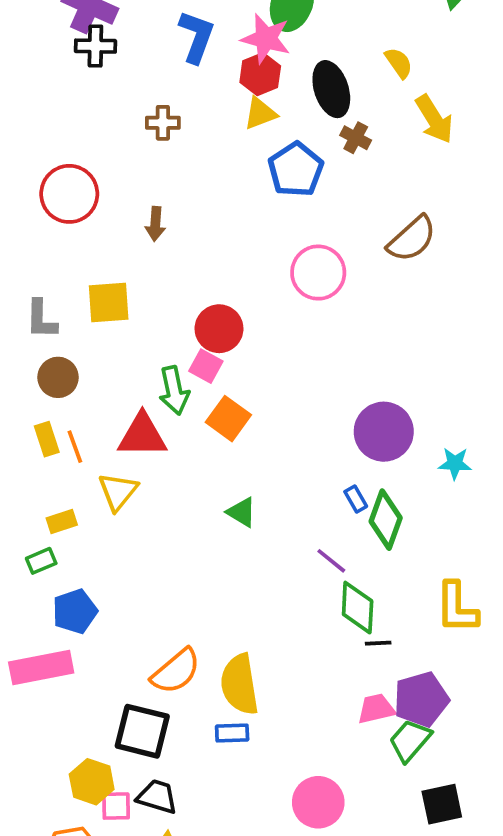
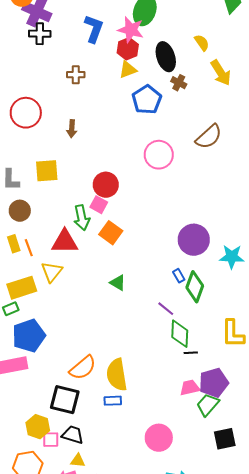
cyan star: (455, 463) -> (232, 257), size x1.4
yellow rectangle: (62, 521) -> (22, 288), size x1.8
blue pentagon: (75, 611) -> (29, 336), size x1.4

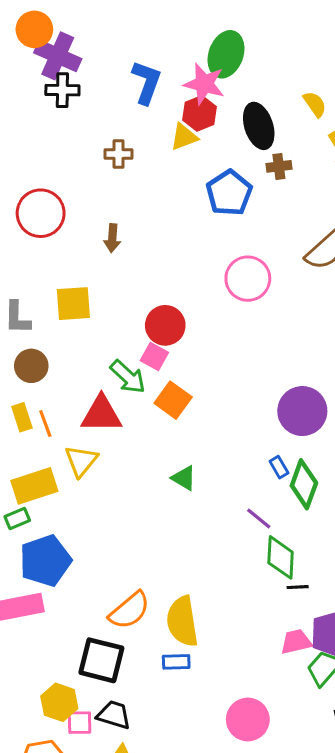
yellow triangle: (128, 70) -> (184, 137), moved
brown cross: (179, 83) -> (279, 166), turned -35
green arrow: (82, 218) -> (128, 377), turned -35

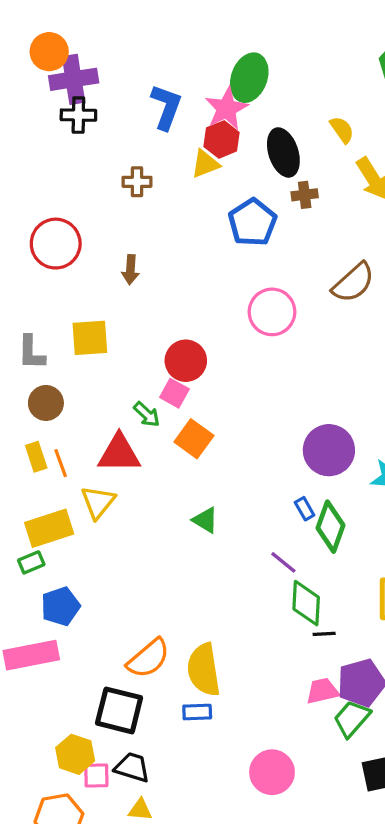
purple cross: (58, 56) -> (74, 79), turned -33
pink star: (204, 84) -> (226, 109), turned 30
green arrow: (128, 377) -> (147, 414), size x0.7
blue pentagon: (45, 561) -> (61, 606), size x0.7

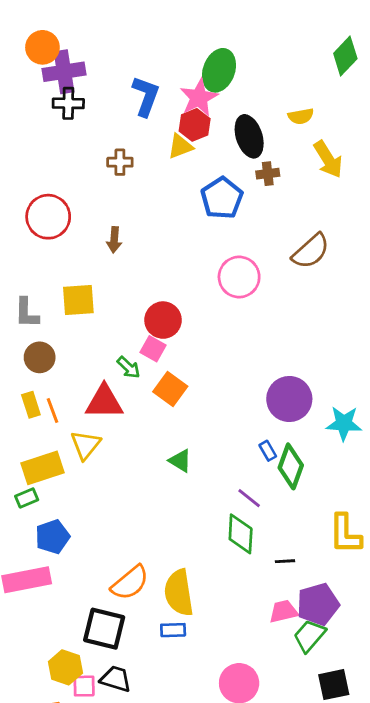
yellow semicircle: (342, 130) -> (301, 116), turned 115
green diamond: (306, 603) -> (241, 534), moved

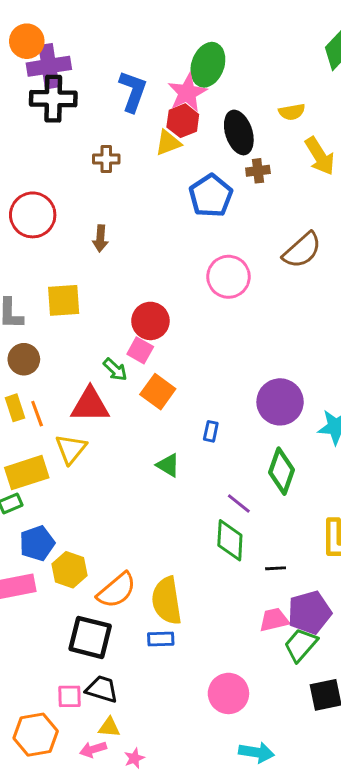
black cross: (68, 103) -> (53, 99), size x1.4
blue rectangle: (268, 451) -> (211, 431), moved, turned 42
yellow hexagon: (65, 667) -> (69, 570), moved

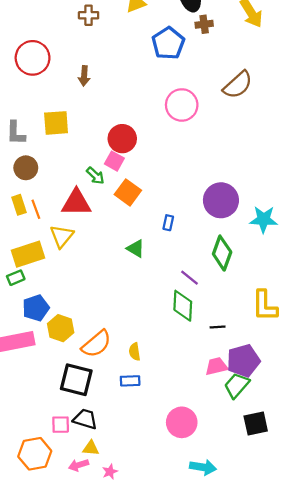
yellow semicircle: (167, 601) -> (135, 352), size x0.5

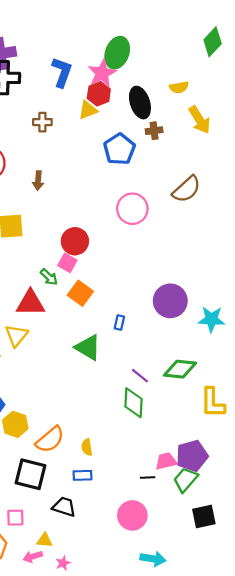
green triangle: (136, 249) -> (88, 347), size x1.5
green diamond: (222, 253) -> (180, 369), moved, turned 76
black line: (218, 327) -> (148, 477), moved
black trapezoid: (85, 419) -> (64, 507), moved

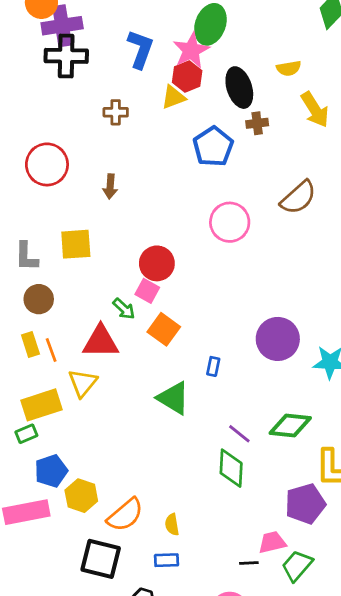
purple pentagon: (192, 456) -> (305, 504), moved

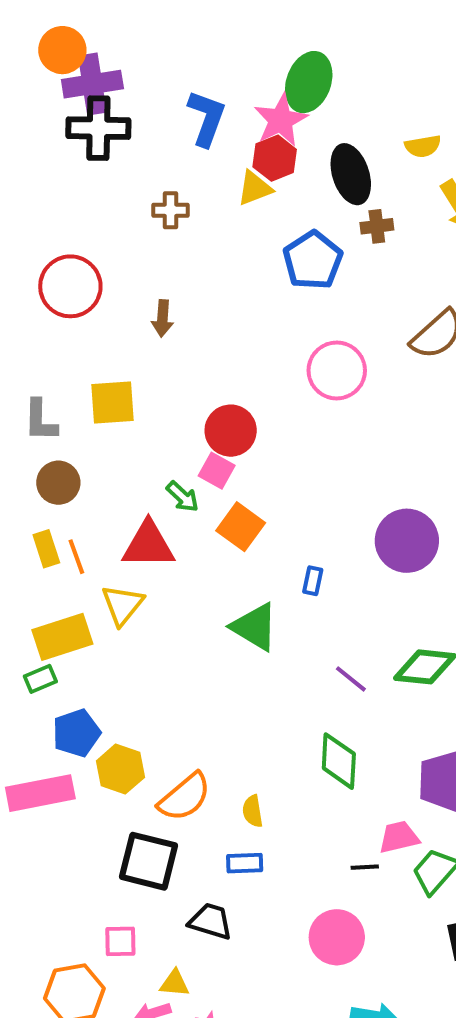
green diamond: (231, 468) -> (339, 761), moved

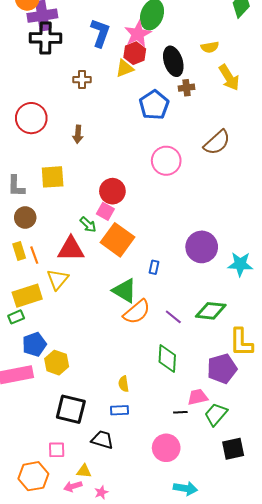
orange square: (241, 527) -> (117, 240), size x1.4
orange semicircle: (185, 797) -> (137, 312), moved

